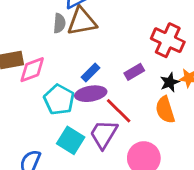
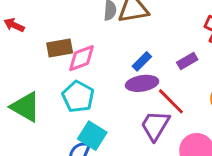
cyan pentagon: (59, 100) -> (78, 97), moved
cyan square: (71, 140) -> (92, 136), moved

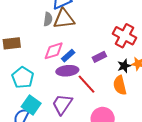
pink diamond: (81, 58) -> (54, 51), moved
purple trapezoid: (155, 125) -> (62, 104), moved

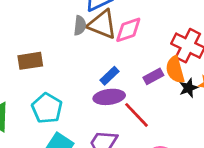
brown triangle: (64, 19) -> (102, 24), turned 30
pink diamond: (54, 51) -> (128, 30), moved
orange semicircle: (120, 85) -> (175, 70), moved

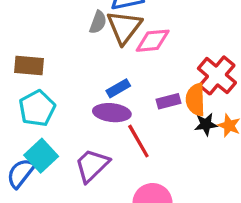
brown triangle: (102, 24) -> (124, 27), turned 32
brown rectangle: (30, 61) -> (29, 65), moved

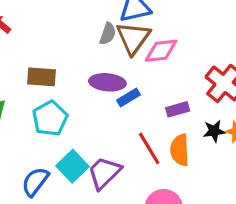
orange semicircle: (195, 100) -> (180, 150), moved
purple ellipse: (112, 113) -> (107, 82), moved
cyan square: (41, 156) -> (72, 166), moved

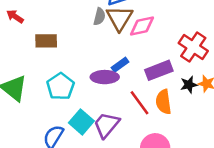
brown rectangle: (41, 77) -> (46, 41), moved
purple ellipse: (107, 82) -> (105, 77), moved
purple rectangle: (178, 109) -> (159, 70), size x1.5

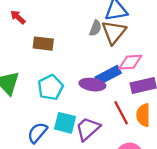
pink diamond: (142, 26) -> (130, 62), moved
blue rectangle: (120, 65) -> (108, 75), size x1.5
cyan square: (81, 122) -> (65, 123), turned -35

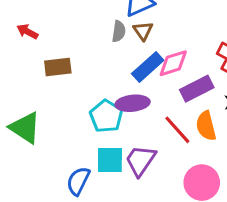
red arrow: (18, 17) -> (27, 32), moved
brown triangle: (114, 32) -> (143, 31), size x0.6
blue rectangle: (108, 75) -> (148, 67), moved
cyan pentagon: (50, 87) -> (106, 116), moved

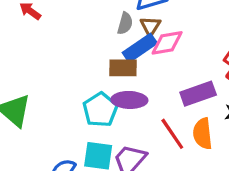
pink diamond: (173, 63) -> (167, 43), moved
brown rectangle: (58, 67) -> (123, 68), moved
blue rectangle: (148, 67) -> (140, 48), moved

